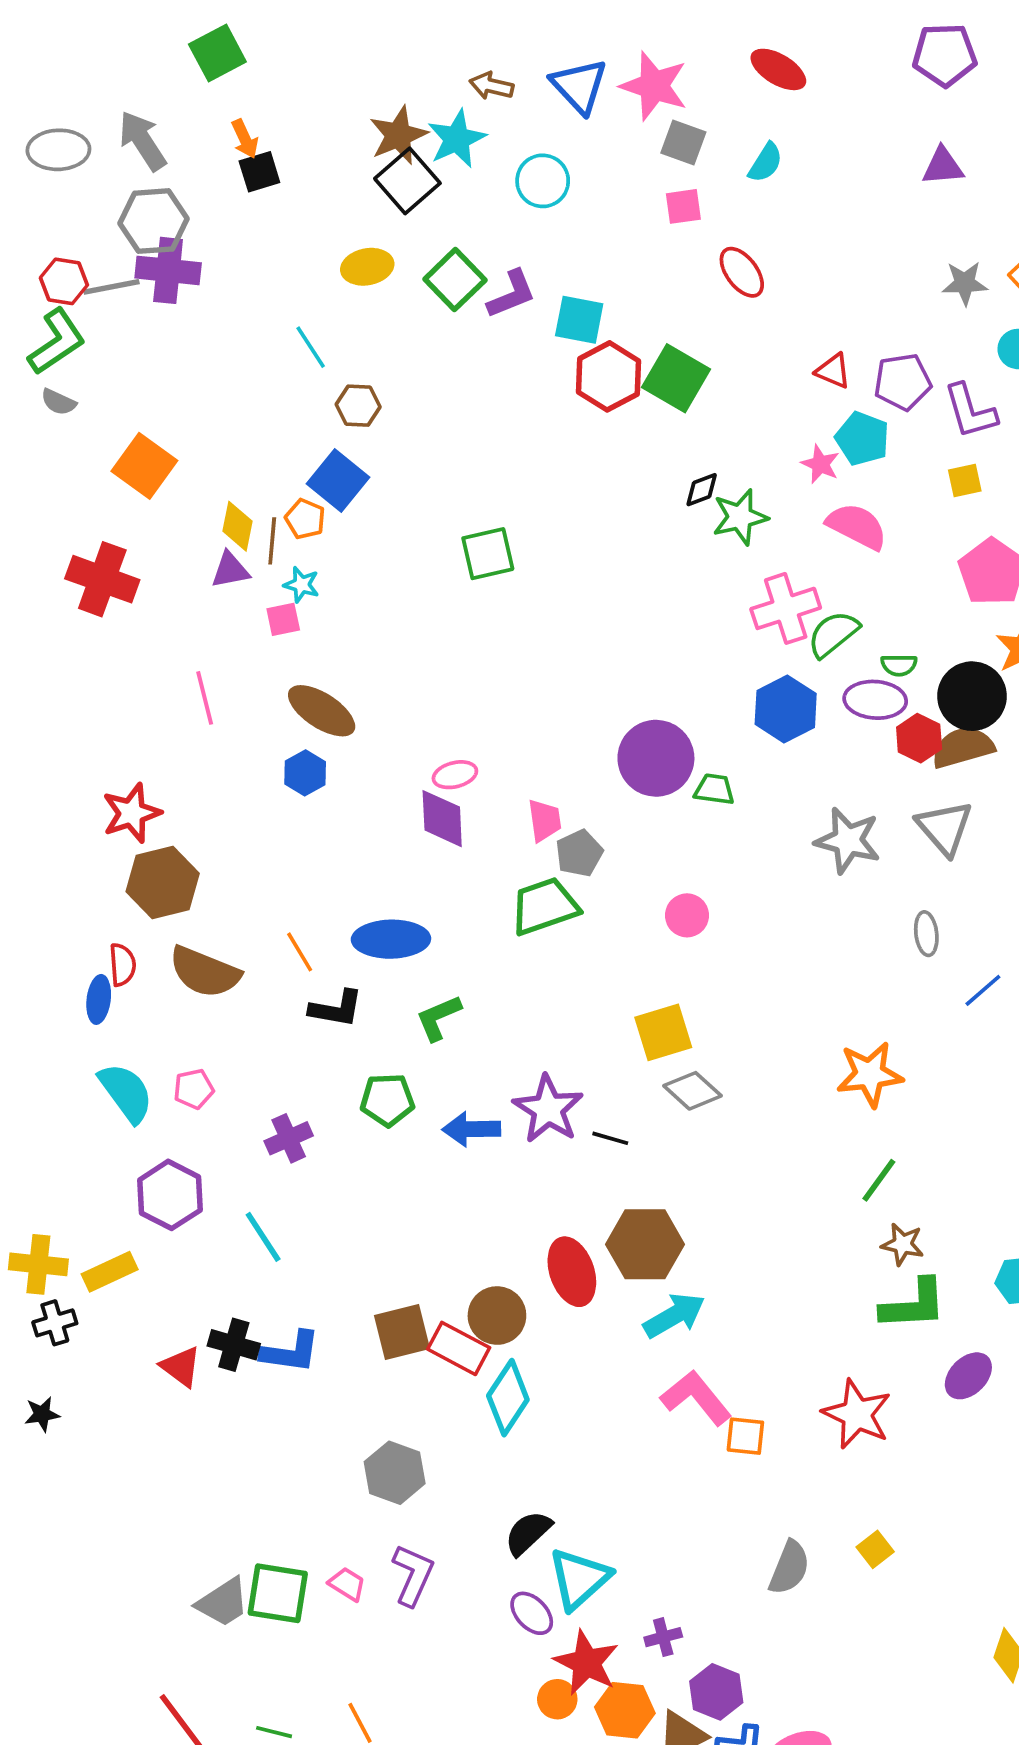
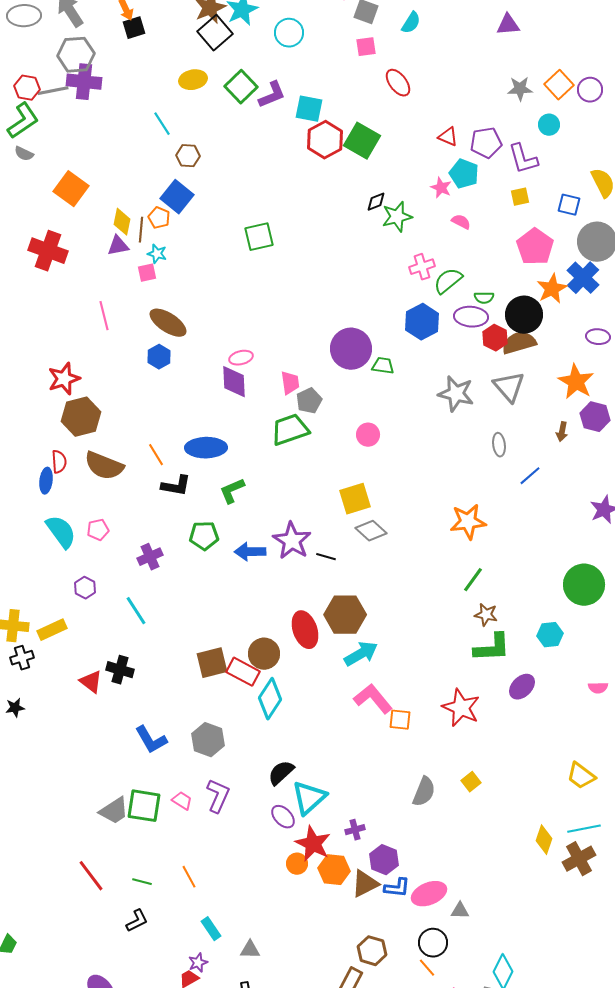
pink semicircle: (857, 526) -> (461, 222), size x0.6
pink cross: (786, 608) -> (422, 267), size x0.7
purple hexagon: (170, 1195) -> (85, 588), size x0.6
blue L-shape: (291, 1352) -> (151, 740), moved, turned 52

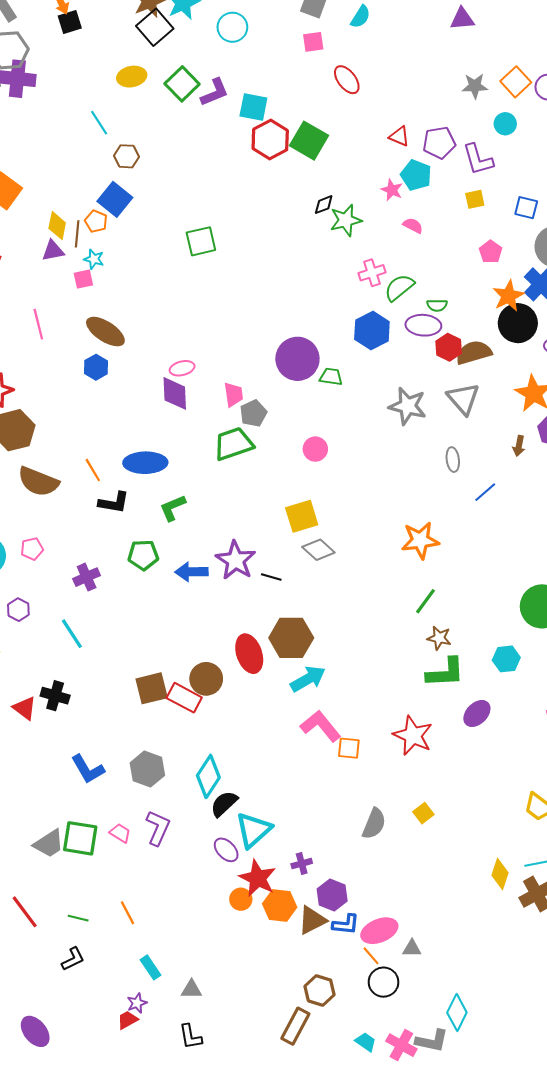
pink pentagon: (535, 247) -> (491, 252), size x0.6
black circle: (524, 315) -> (518, 323), moved
cyan diamond: (270, 699) -> (208, 776), moved
orange line: (427, 968) -> (371, 956), moved

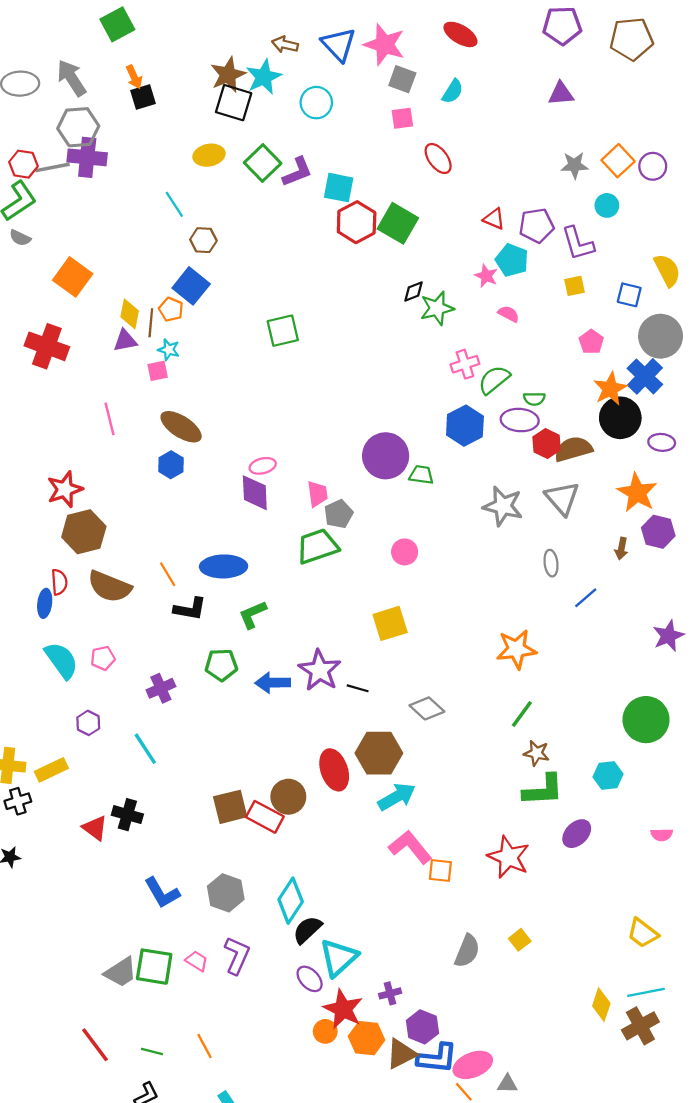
black square: (155, 27) -> (234, 103), turned -32
gray diamond: (318, 550) -> (427, 708), moved
blue L-shape: (346, 924) -> (437, 1058), size x1.4

